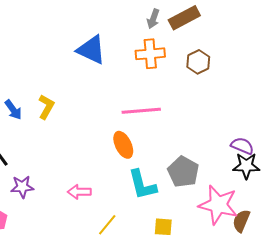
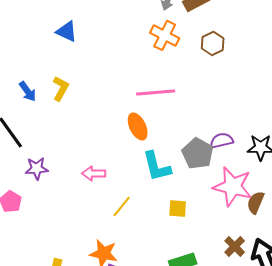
blue triangle: (91, 50) -> (67, 31), moved, size x0.7
orange cross: (150, 54) -> (165, 35), turned 32
purple semicircle: (242, 146) -> (222, 140), moved, turned -35

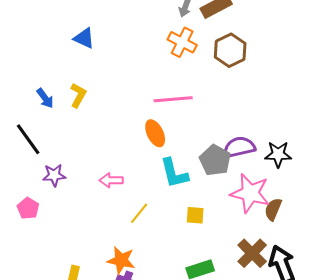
brown hexagon: (213, 43) -> (230, 50), size x1.4
purple semicircle: (222, 140) -> (239, 147), size x1.4
brown cross: (235, 246) -> (252, 253), size x1.4

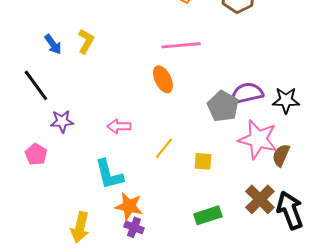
cyan L-shape: (174, 173) -> (109, 174), moved
yellow line: (139, 213) -> (164, 148), moved

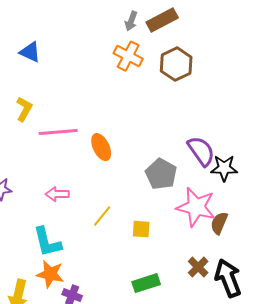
pink line: (181, 45) -> (58, 132), moved
purple semicircle: (247, 93) -> (201, 151), moved, turned 68
brown cross: (260, 199) -> (198, 267), size x0.7
orange star: (129, 206) -> (50, 274), moved

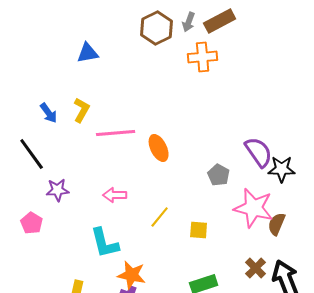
blue triangle: (30, 52) -> (88, 53), turned -35
orange cross: (128, 56) -> (203, 57), moved, turned -32
brown hexagon: (176, 64) -> (157, 28), moved
gray pentagon: (161, 174) -> (219, 175), size x0.7
orange star: (50, 274) -> (132, 275), moved

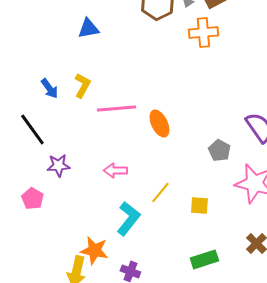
cyan L-shape: (105, 243) -> (128, 218), moved, turned -128
orange star: (132, 275) -> (94, 250), moved

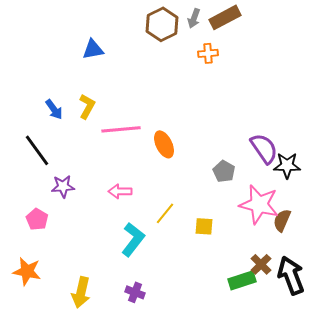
orange cross: (203, 32) -> (208, 53), size x0.7
orange star: (94, 250) -> (27, 271), moved
green rectangle: (204, 259) -> (242, 280), moved

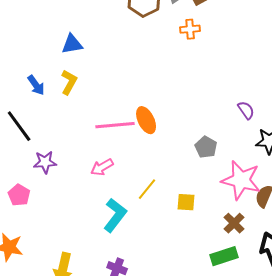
blue triangle: (93, 49) -> (72, 44), moved
pink line: (121, 129) -> (115, 125), moved
purple semicircle: (264, 148) -> (246, 110), moved, size x0.6
pink arrow: (120, 191) -> (102, 167), turned -30
brown cross: (261, 264) -> (234, 223), moved

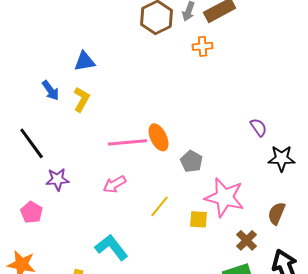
blue arrow: (36, 85) -> (51, 90), moved
gray pentagon: (206, 147) -> (192, 161), moved
pink star: (241, 180) -> (225, 197), moved
cyan L-shape: (115, 215) -> (112, 247), moved, turned -76

